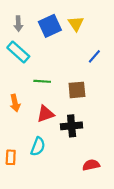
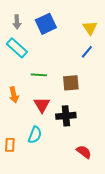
yellow triangle: (76, 24) -> (90, 28), moved
red triangle: (45, 114) -> (42, 105), turned -42
red semicircle: (91, 165) -> (84, 152), turned 49

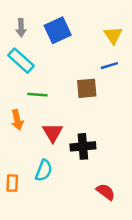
blue line: (87, 52) -> (109, 66), turned 32
green line: (39, 75) -> (37, 95), moved
brown square: (71, 83) -> (87, 88), moved

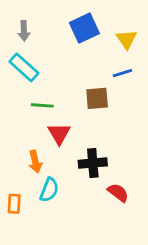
blue square: (58, 30) -> (84, 28), moved
orange arrow: (17, 120) -> (35, 162), moved
red triangle: (53, 133) -> (59, 134), moved
red semicircle: (106, 192) -> (118, 193), moved

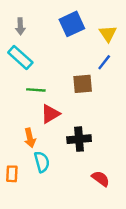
blue line: (122, 73) -> (104, 62), turned -35
red triangle: (59, 134) -> (50, 114), turned 30
cyan semicircle: (49, 190) -> (42, 162), turned -36
red semicircle: (118, 193) -> (101, 179), moved

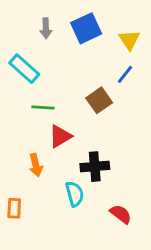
gray arrow: (20, 26) -> (46, 28), moved
brown square: (83, 84) -> (99, 100), turned -30
cyan semicircle: (42, 162) -> (75, 194), moved

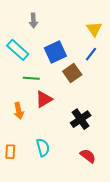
blue square: (86, 28) -> (55, 52), moved
orange arrow: (36, 165) -> (19, 111), moved
black cross: (95, 167) -> (81, 119), moved, turned -30
cyan semicircle: (75, 194) -> (43, 147), moved

